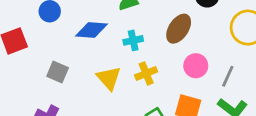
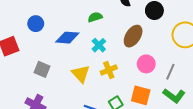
cyan cross: (133, 40) -> (99, 45), turned -32

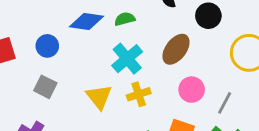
blue circle: (36, 24) -> (47, 46), moved
blue diamond: (67, 38) -> (87, 21), moved
cyan cross: (99, 45) -> (127, 59), size x1.5

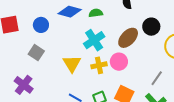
black circle: (208, 16) -> (151, 27), moved
pink circle: (192, 90) -> (119, 62), moved

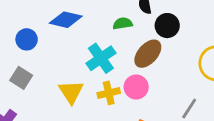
green semicircle: (96, 13) -> (123, 23), moved
black circle: (151, 27) -> (167, 26), moved

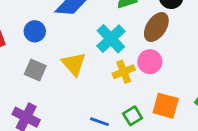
yellow triangle: (71, 92) -> (74, 64), moved

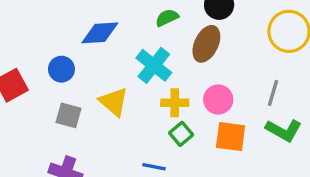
pink circle: (150, 62) -> (218, 100), moved
yellow cross: (124, 72) -> (175, 103), turned 30
green square: (133, 116) -> (181, 134), moved

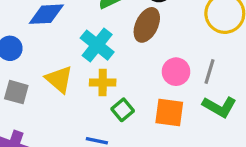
pink circle: (218, 100) -> (176, 72), moved
yellow cross: (175, 103) -> (103, 82), moved

